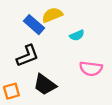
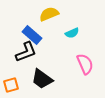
blue rectangle: (34, 25) -> (32, 35), moved
pink semicircle: (91, 69) -> (85, 64), turned -120

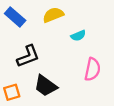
blue rectangle: (32, 35) -> (15, 17), moved
pink semicircle: (85, 64) -> (92, 69), turned 35

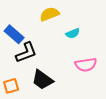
blue rectangle: (15, 17) -> (14, 34), moved
pink semicircle: (92, 69) -> (86, 65), turned 70

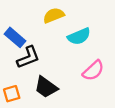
cyan semicircle: (73, 33) -> (79, 36), size x1.5
pink semicircle: (86, 65) -> (93, 71), turned -35

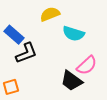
cyan semicircle: (79, 36) -> (73, 34), turned 40
black trapezoid: (46, 87) -> (71, 81), moved

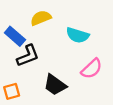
yellow semicircle: (50, 14) -> (41, 18), moved
black trapezoid: (71, 81) -> (55, 85), moved

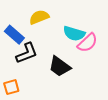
pink semicircle: (92, 69) -> (87, 43), moved
black trapezoid: (55, 85) -> (60, 66), moved

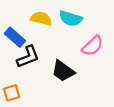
yellow semicircle: (39, 17) -> (41, 18), turned 36
cyan semicircle: (74, 34) -> (71, 18), moved

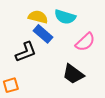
blue rectangle: (15, 37) -> (43, 34), moved
black trapezoid: (63, 71) -> (73, 74), moved

